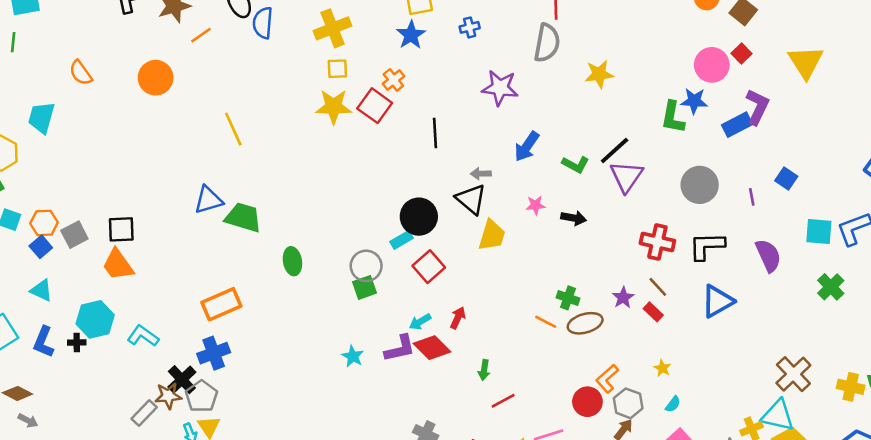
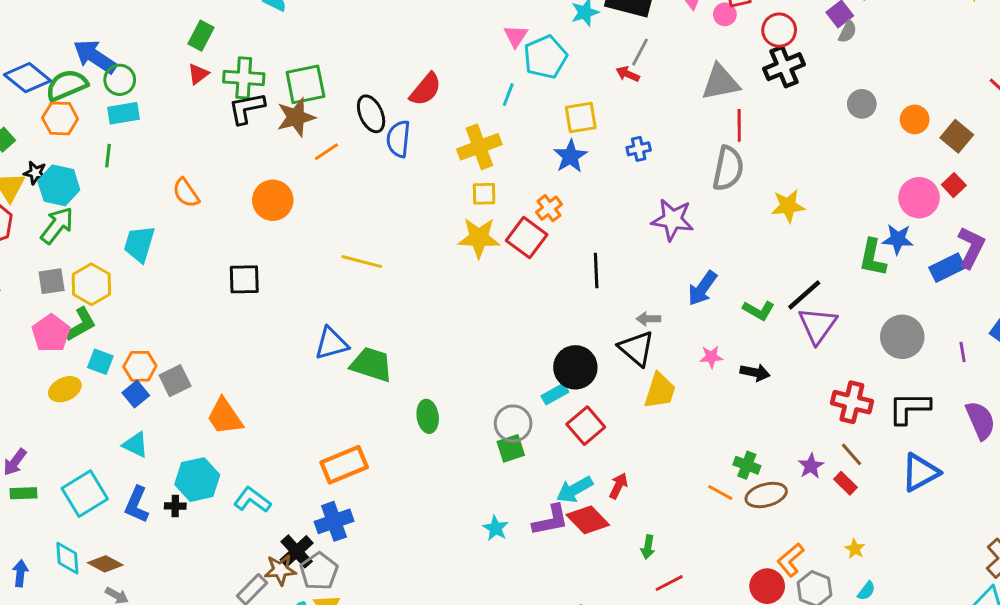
yellow line: (233, 129) -> (362, 262), turned -52
black square: (121, 229) -> (244, 279), moved
cyan arrow: (420, 322) -> (575, 490), size x1.4

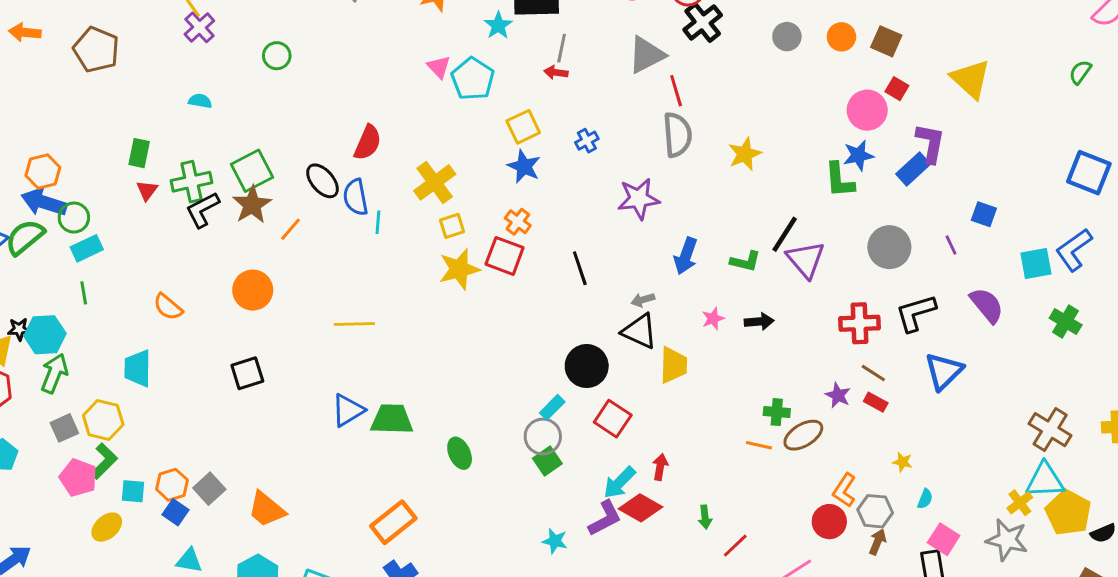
cyan line: (508, 95) -> (378, 222), moved
orange hexagon: (60, 118) -> (43, 171), moved
cyan rectangle: (555, 394) -> (552, 407), moved

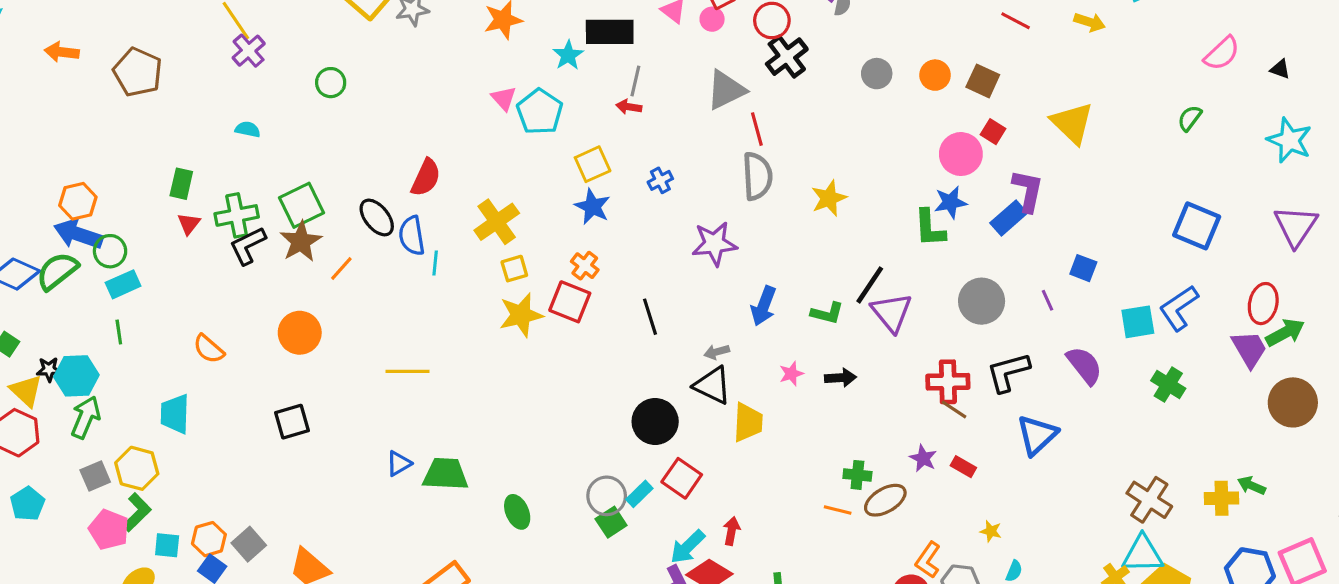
brown line: (873, 373) -> (954, 409), moved
cyan rectangle: (552, 407) -> (639, 494), moved
blue triangle: (348, 410) -> (399, 463), size x0.7

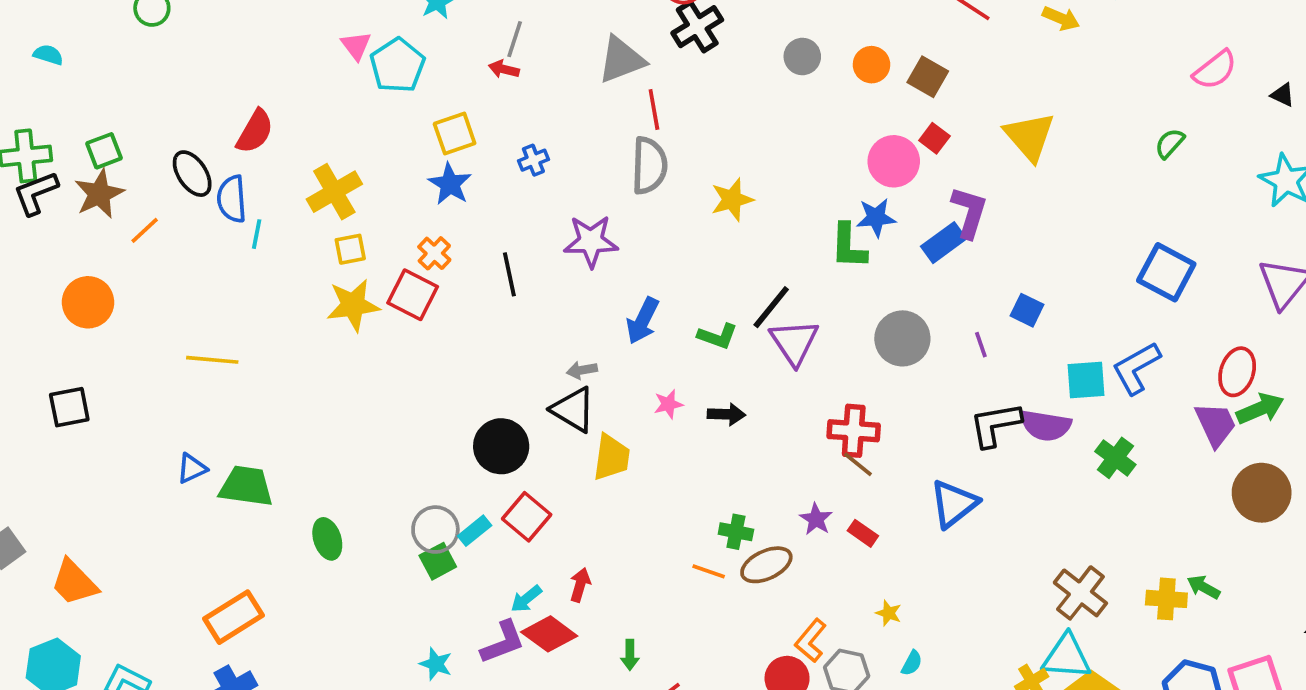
green square: (302, 205) -> (104, 151), size x0.7
black line: (650, 317) -> (509, 274), moved
purple semicircle: (1084, 365) -> (1046, 426), moved, turned 132
black L-shape: (1008, 372) -> (995, 425), moved
cyan arrow: (688, 547) -> (526, 599), size x0.7

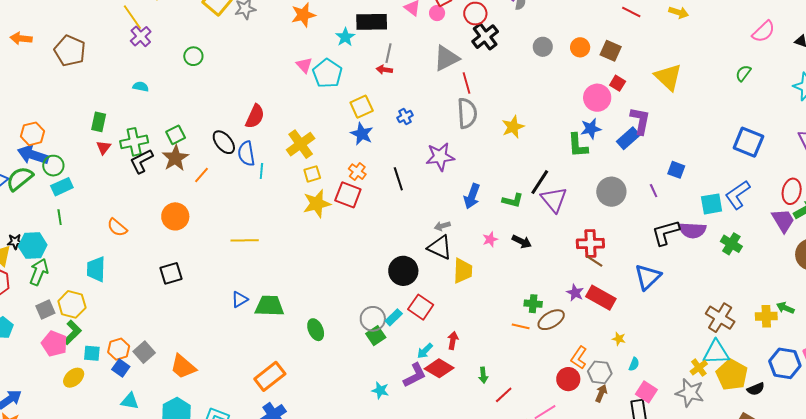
black arrow: (726, 414) -> (522, 242), turned 30
red rectangle: (863, 533) -> (601, 298), size x1.8

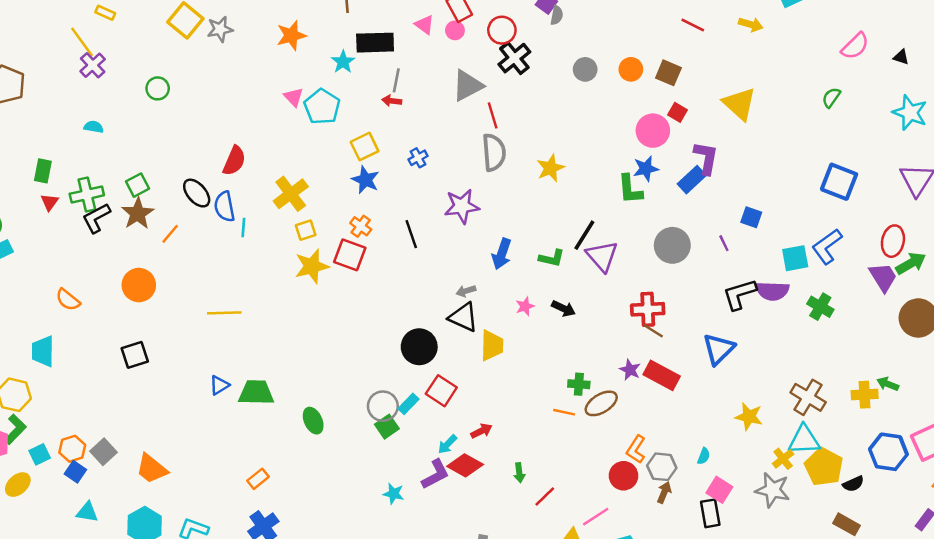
yellow star: (619, 339) -> (749, 417), moved, size x1.6
red arrow: (453, 340) -> (481, 431), turned 54
cyan square: (92, 353) -> (40, 454), turned -30
orange rectangle: (270, 376) -> (258, 479), size x0.6

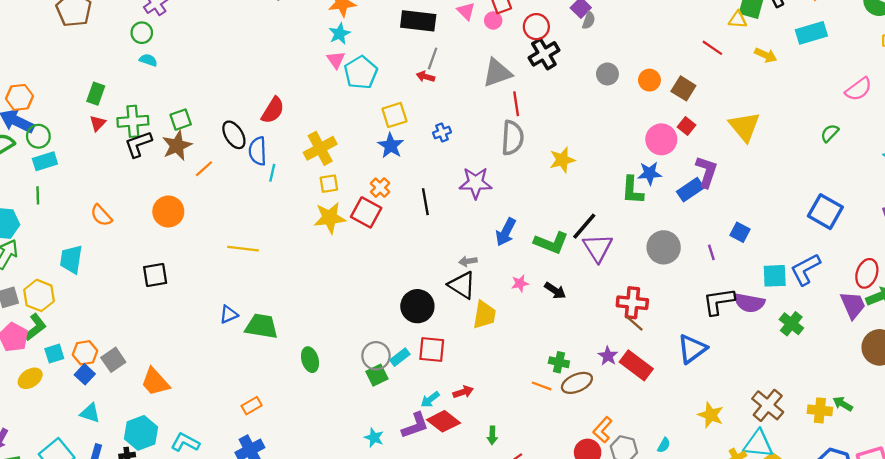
cyan star: (343, 62) -> (340, 34), moved
green circle: (158, 88) -> (142, 33), moved
green L-shape: (552, 258) -> (551, 243), size x1.4
red square: (441, 391) -> (432, 350), turned -36

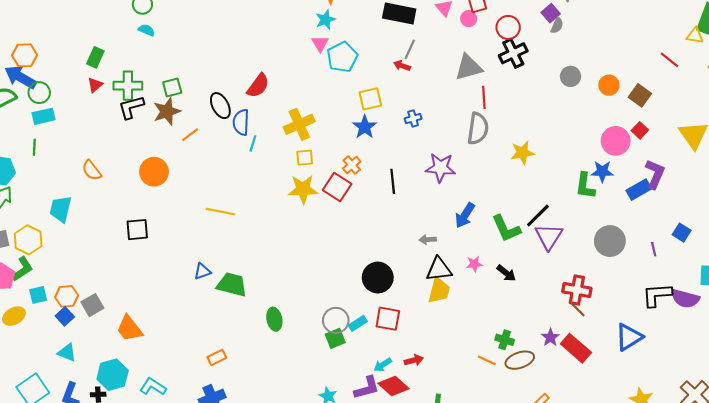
green L-shape: (551, 243) -> (506, 229), turned 40
black triangle: (462, 285) -> (439, 269), moved, turned -44

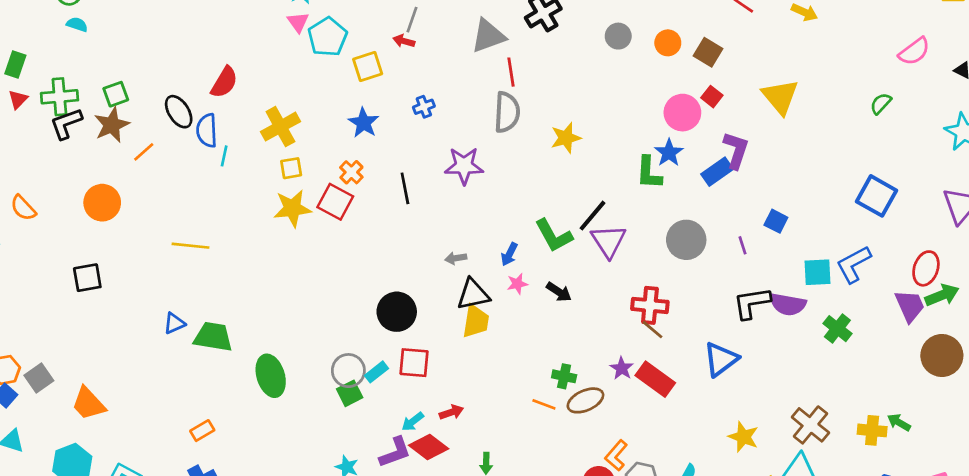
yellow square: (370, 99) -> (368, 66), moved
blue star: (602, 171) -> (669, 153), turned -30
blue arrow: (465, 215) -> (509, 254), moved, size x0.7
green ellipse: (274, 319) -> (271, 376), size x1.4

